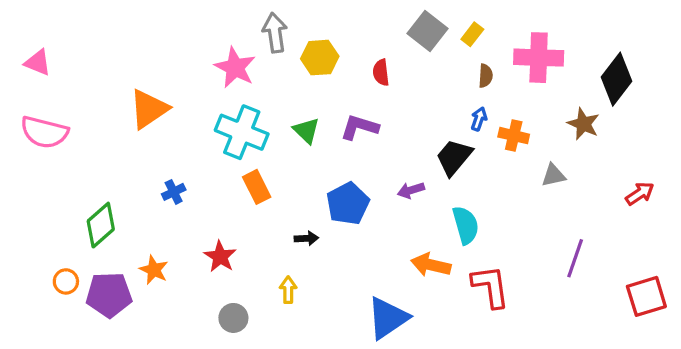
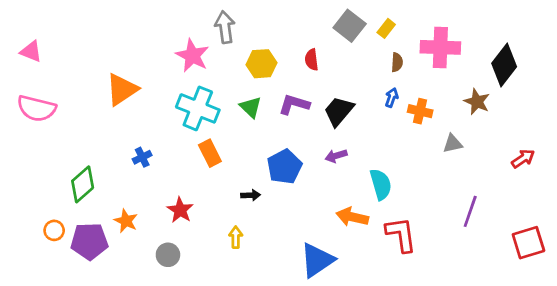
yellow hexagon: (320, 58) -> (261, 64), moved
black trapezoid: (454, 157) -> (339, 111), moved
gray circle: (233, 318) -> (168, 255), moved

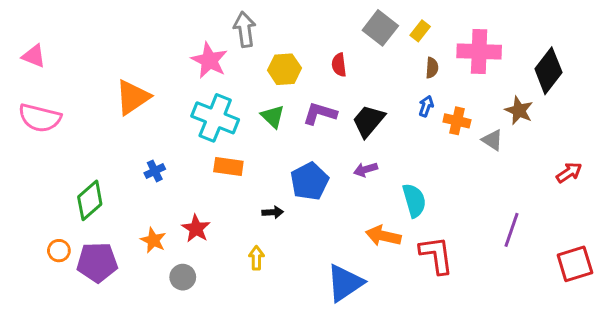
gray triangle: (453, 144) -> (492, 140), moved, turned 45
orange rectangle: (210, 153) -> (228, 167), turned -55
orange star: (126, 221) -> (153, 240), moved

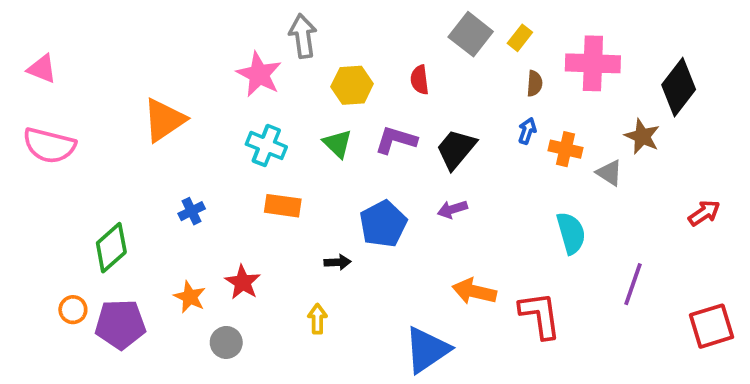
cyan cross: (215, 118) -> (266, 145), size x0.7
cyan semicircle: (414, 200) -> (571, 233), moved

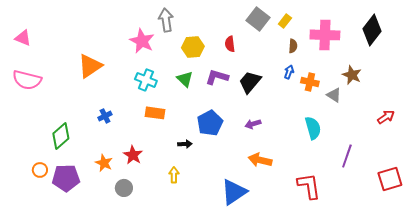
black diamond: (679, 87) -> (372, 30), moved
purple arrow: (452, 209) -> (253, 124), moved
red L-shape: (540, 315) -> (309, 186), moved

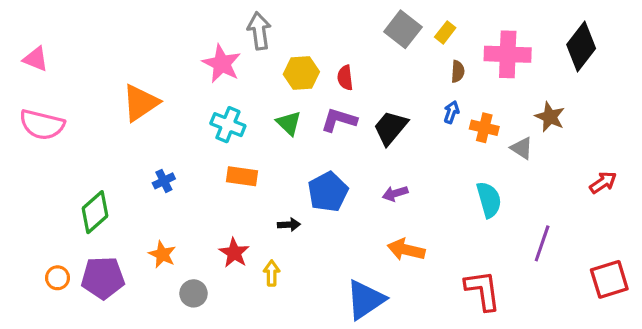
red semicircle: (230, 44) -> (345, 78), moved
red star: (133, 155) -> (234, 253), moved
orange circle: (40, 170) -> (58, 278), moved

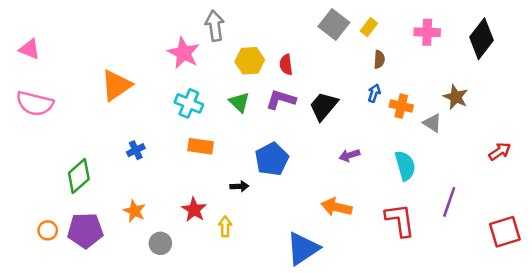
pink cross: (508, 54) -> (427, 32), moved, size x0.7
purple arrow: (395, 193) -> (349, 155), moved
red L-shape: (483, 290) -> (400, 220), moved

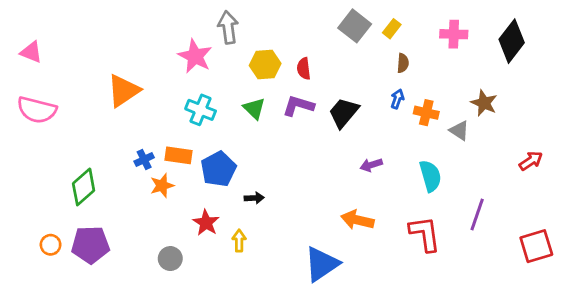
orange rectangle: (201, 146) -> (179, 155), moved
blue pentagon: (272, 159) -> (218, 169), moved
orange star: (134, 211) -> (162, 186), moved, turned 30

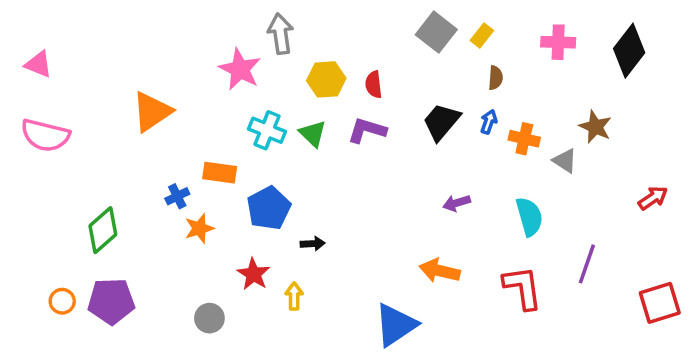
cyan cross: (201, 110) -> (267, 130), moved
black trapezoid: (344, 113) -> (441, 122), moved
orange rectangle: (179, 155) -> (220, 173), moved

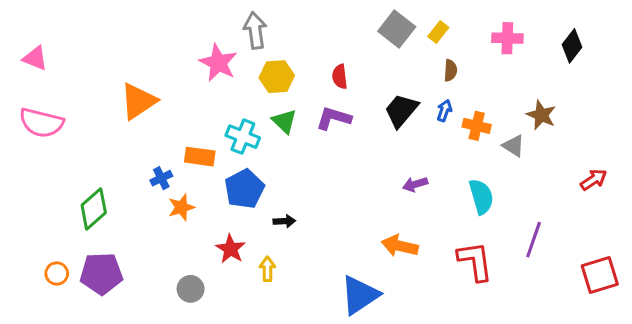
black diamond: (629, 51) -> (572, 46), size x0.7
yellow hexagon: (326, 79) -> (277, 77), moved
cyan cross: (267, 130) -> (243, 137), moved

